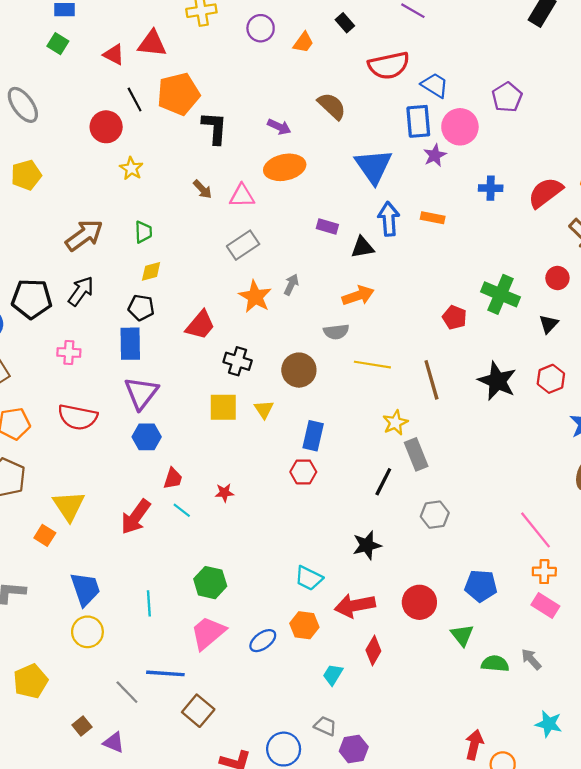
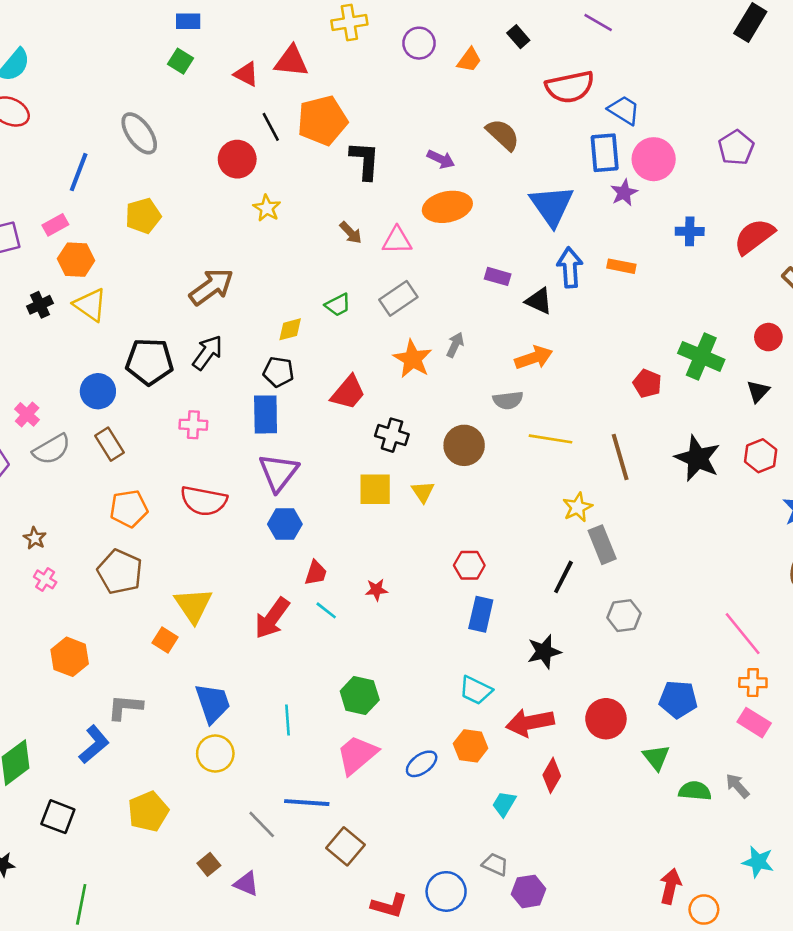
purple pentagon: (507, 97) -> (736, 148), moved
green trapezoid: (143, 232) -> (338, 305), moved, turned 65
black triangle: (362, 247) -> (539, 301), turned 35
blue rectangle: (313, 436) -> (481, 614), moved

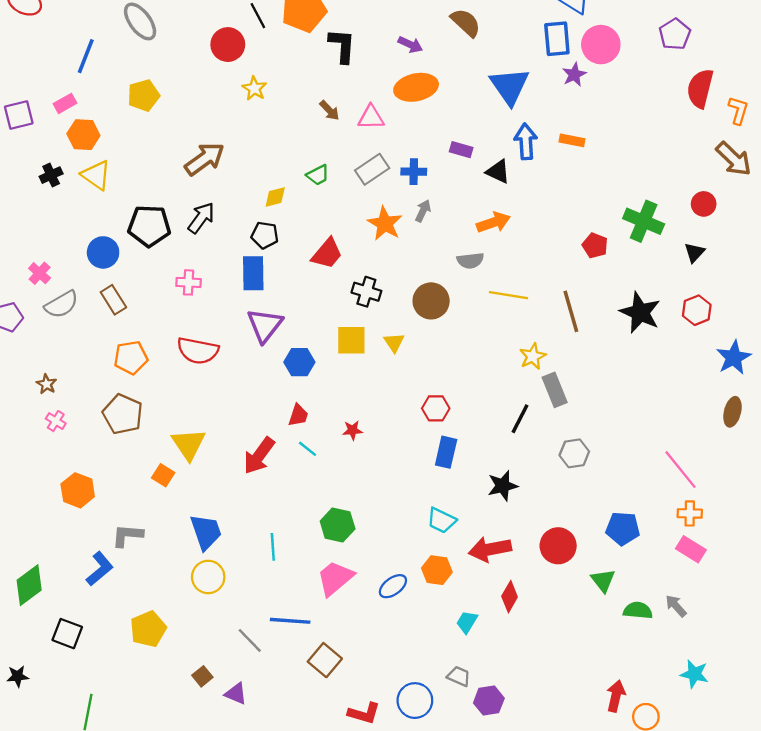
blue cross: (690, 231) -> (414, 172), moved
red semicircle: (754, 237) -> (700, 88), moved, turned -39
blue hexagon: (285, 524) -> (299, 362), moved

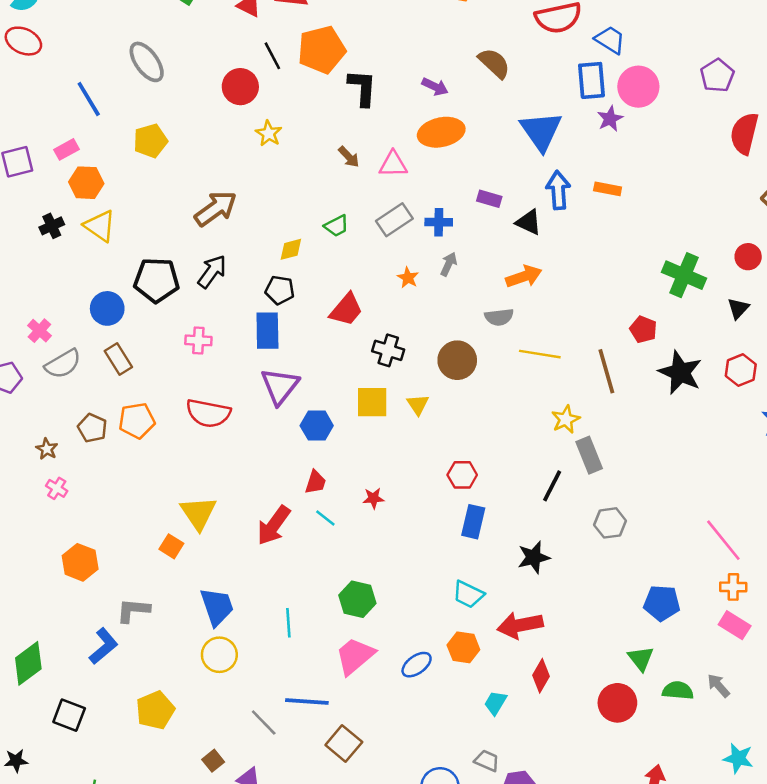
blue line: (86, 56) -> (89, 99), turned -52
orange star: (385, 224) -> (408, 278), size x0.6
red pentagon: (595, 246) -> (643, 329), moved
brown pentagon: (123, 414) -> (92, 428), moved, size x0.7
red circle: (558, 546) -> (617, 703), moved

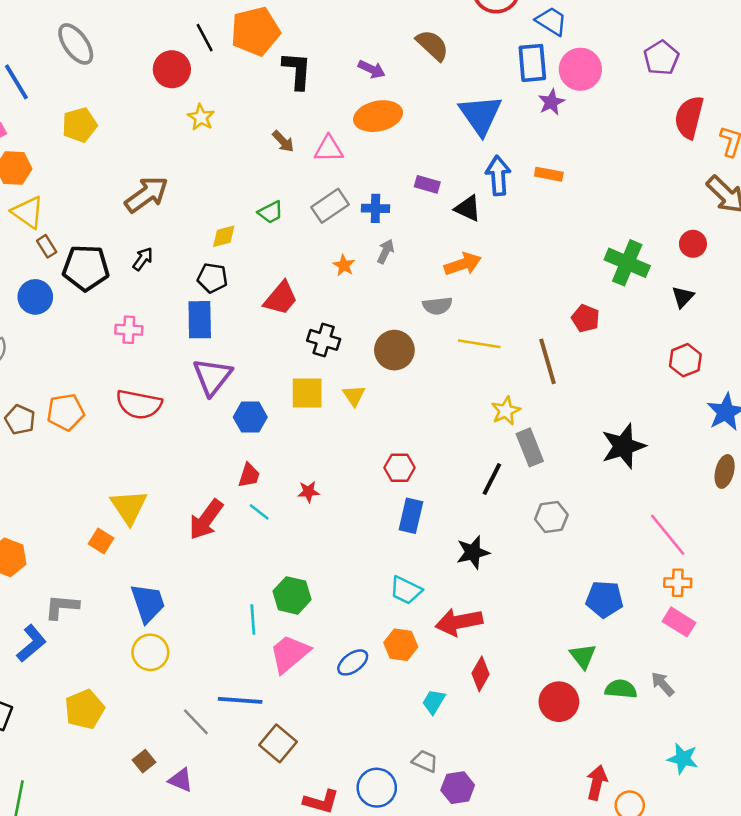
black arrow: (212, 271) -> (143, 259), size x0.7
brown rectangle: (118, 359) -> (47, 246), moved, size x0.7
black star: (680, 373) -> (623, 446), moved, turned 30
cyan line: (288, 623) -> (253, 619), moved

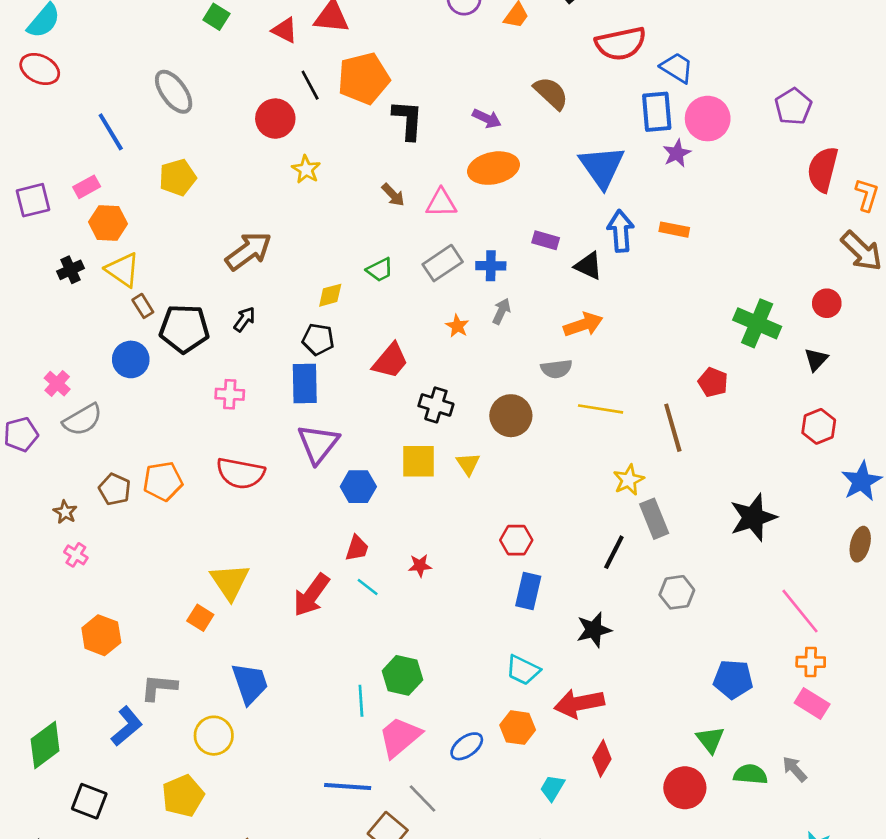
yellow circle: (150, 652) -> (214, 736), moved
gray line: (196, 722) -> (423, 798), moved

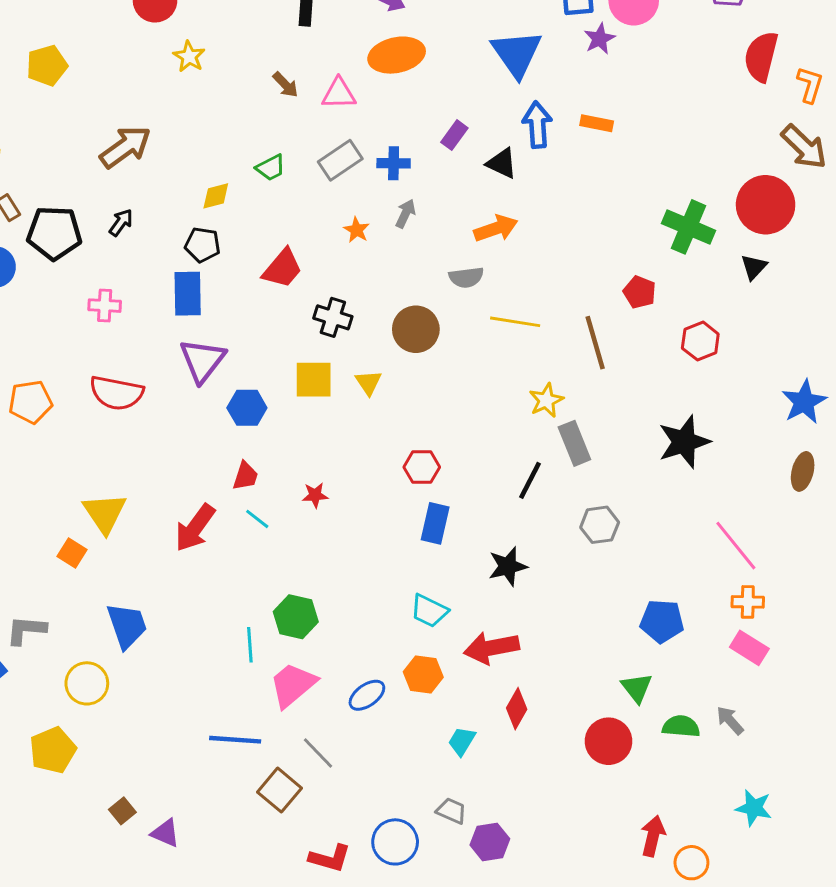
purple rectangle: (546, 240) -> (454, 135), turned -70
red circle: (827, 303) -> (766, 205), size x1.8
red hexagon: (819, 426) -> (700, 341), moved

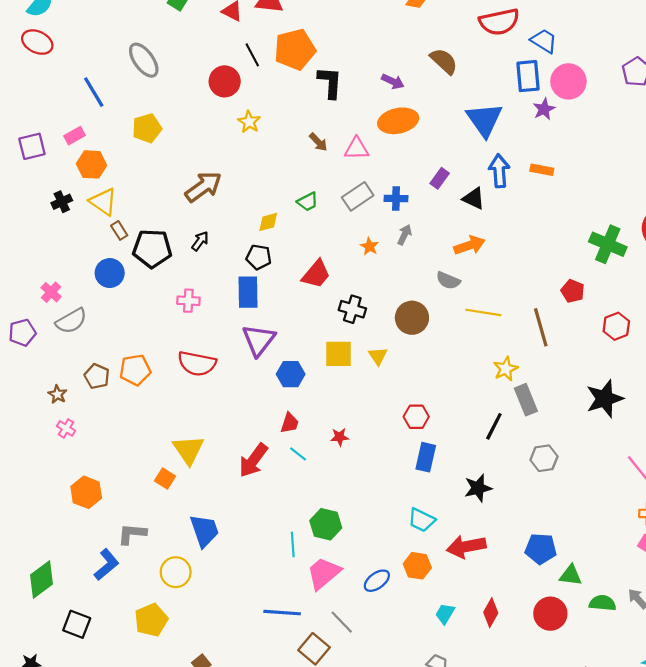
gray semicircle: (466, 277) -> (448, 280), turned 30
blue pentagon: (662, 621) -> (541, 549), moved
green triangle: (637, 688) -> (571, 575), turned -45
red diamond: (517, 709) -> (491, 613), moved

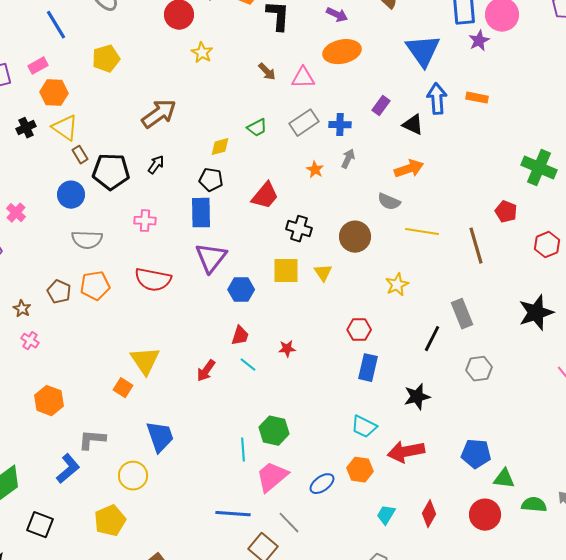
gray semicircle: (71, 321) -> (87, 240), moved, turned 32
yellow star: (506, 369) -> (397, 285), moved
red arrow: (253, 460) -> (206, 371), size x0.7

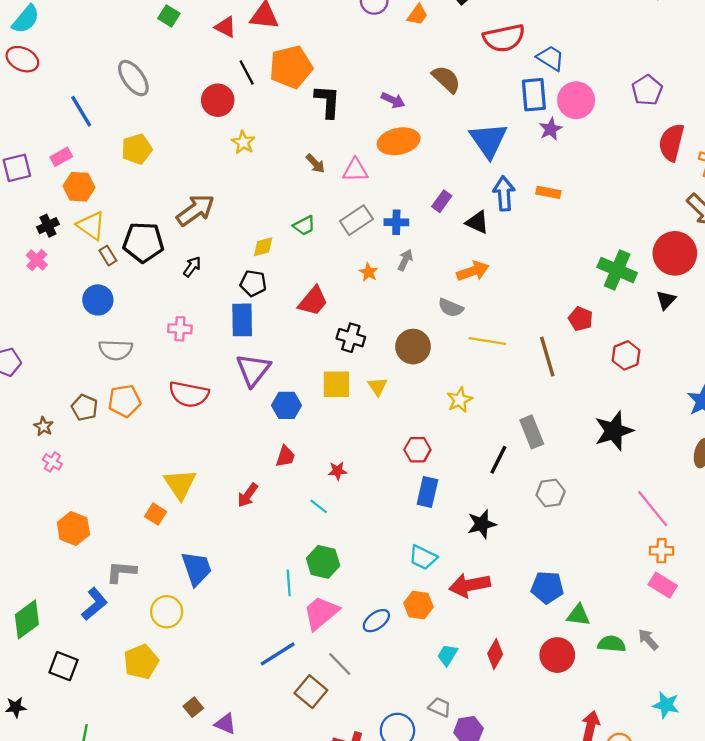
black pentagon: (111, 172) -> (143, 242), moved
pink cross: (16, 213) -> (37, 260), moved
cyan line: (248, 365) -> (319, 506), moved
blue line: (233, 514) -> (278, 654), turned -36

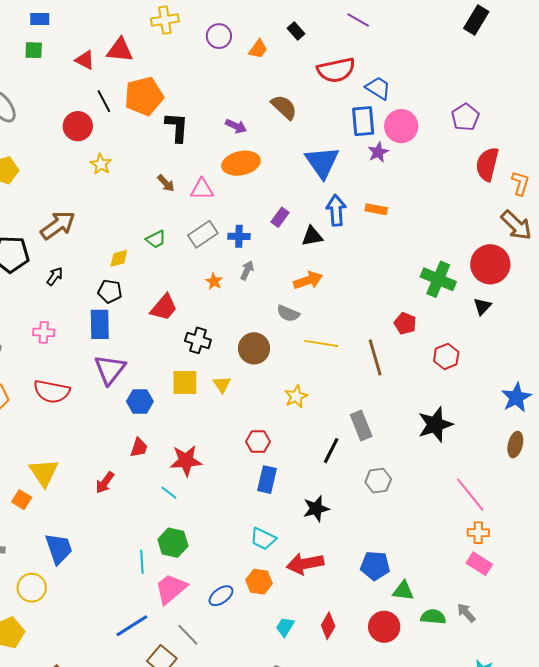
green square: (169, 16) -> (34, 50), turned -30
black triangle: (477, 222) -> (312, 236), turned -35
red star: (338, 471) -> (186, 461), size x1.8

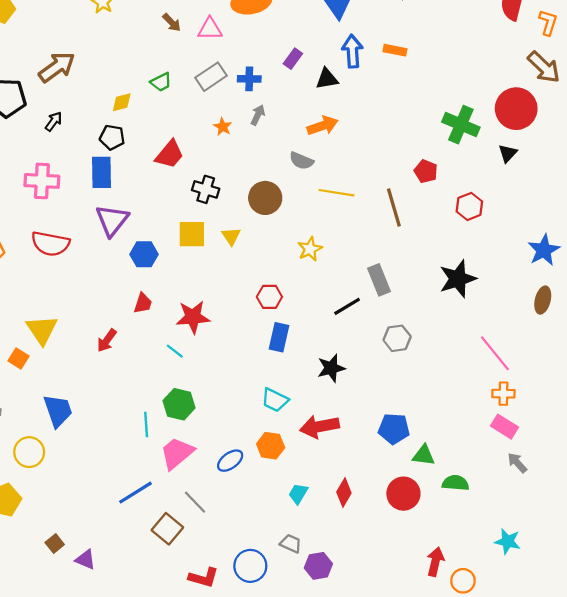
pink cross: (44, 332) -> (42, 181), size x1.5
black line: (331, 451) -> (347, 306), turned 32
gray arrow: (466, 613) -> (517, 463), moved

